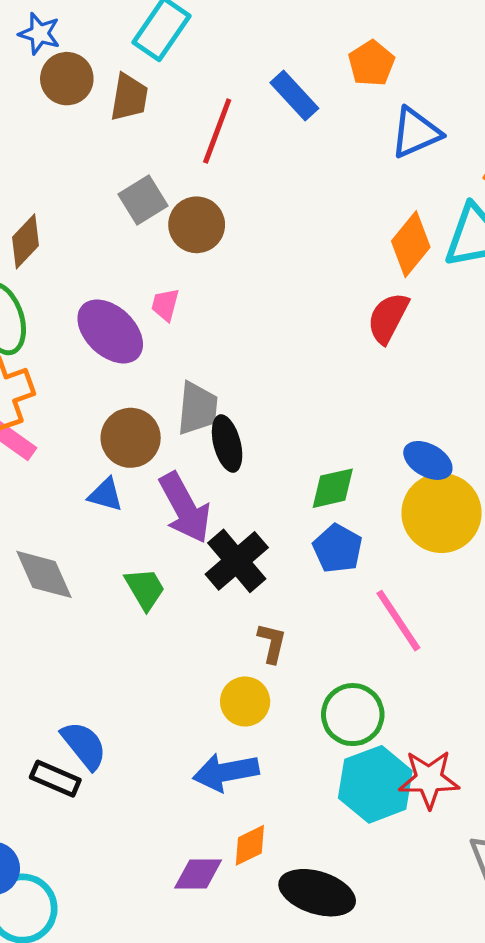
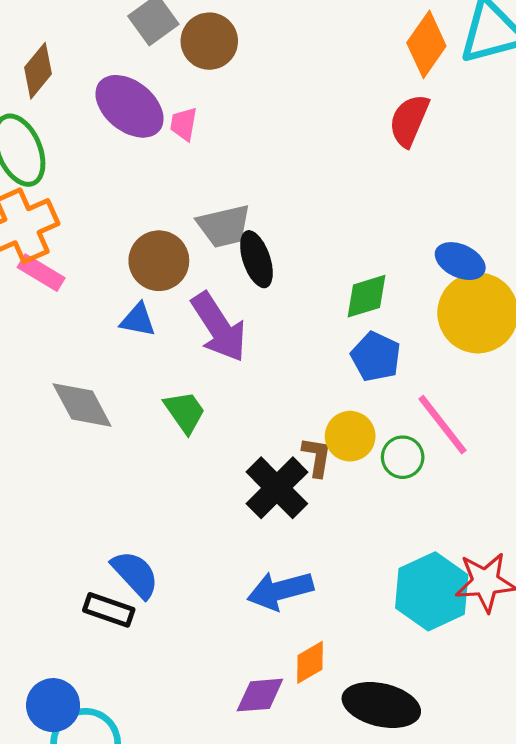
purple ellipse: (110, 331) -> (129, 106), moved
gray trapezoid: (197, 408) -> (224, 226), turned 76
black cross: (237, 561) -> (277, 488), moved
yellow circle: (245, 702) -> (350, 436), moved
green circle: (353, 715) -> (403, 457), moved, size x0.7

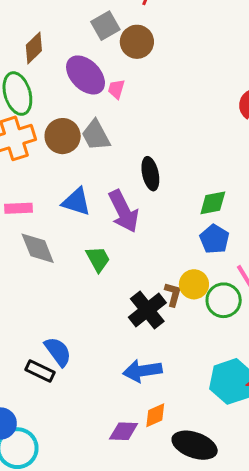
gray trapezoid: (224, 226) -> (96, 135), moved, turned 68
brown circle: (159, 261) -> (63, 136), moved
pink rectangle: (41, 273) -> (18, 208), moved, turned -40
blue triangle: (138, 320) -> (76, 202), size x1.4
green circle: (403, 457) -> (224, 300), size x1.4

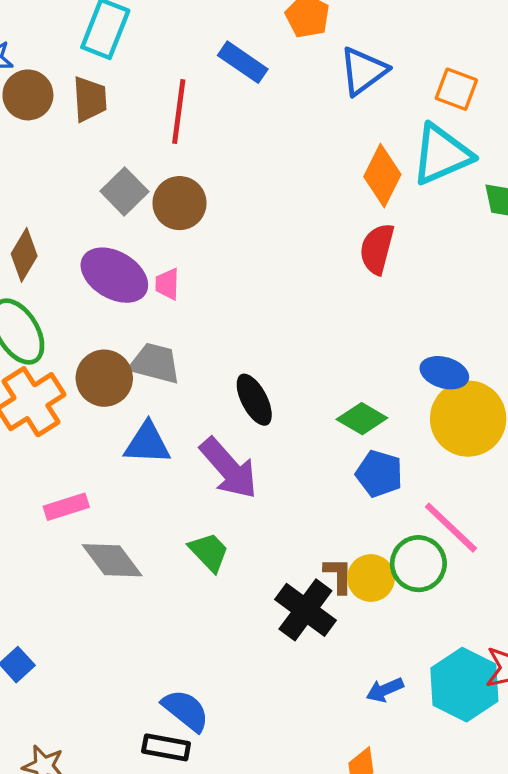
gray trapezoid: (96, 135) -> (155, 363), turned 148
blue triangle: (76, 202) -> (147, 443), moved
green diamond: (213, 203) -> (362, 419), turned 56
yellow circle: (194, 284) -> (371, 578), moved
blue arrow: (142, 371) -> (385, 690), moved, size x0.6

